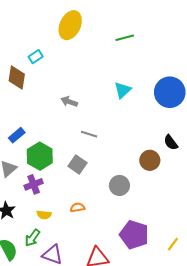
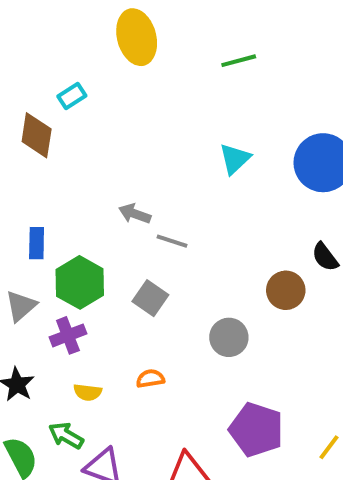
yellow ellipse: (70, 25) -> (137, 37), turned -40
gray arrow: (69, 102) -> (135, 214), moved
blue rectangle: (17, 135) -> (37, 243), turned -49
green arrow: (32, 238) -> (66, 435), turned 84

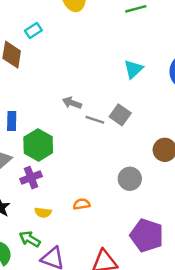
gray square: (150, 298) -> (120, 115), moved

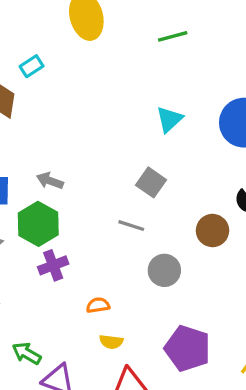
gray arrow: (72, 103) -> (50, 181), moved
gray line: (95, 120) -> (131, 226), moved
purple cross: (31, 178) -> (53, 265), moved
yellow semicircle: (43, 212) -> (111, 342), moved

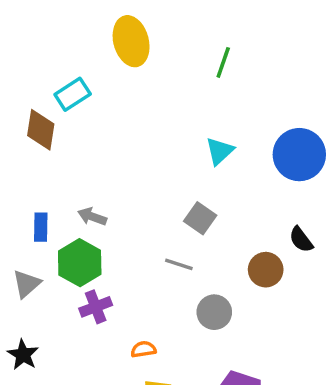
green line: (173, 36) -> (223, 62), turned -56
cyan rectangle: (32, 66) -> (73, 94), size x1.4

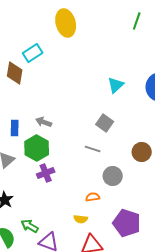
green line: (223, 62) -> (137, 21), moved
orange semicircle: (143, 349) -> (93, 197), moved

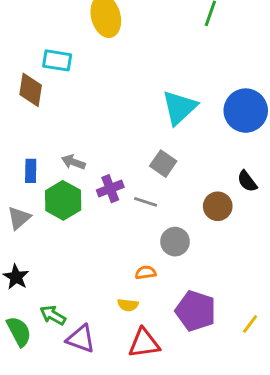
cyan rectangle: (33, 53) -> (57, 60), turned 42
cyan triangle: (116, 85) -> (179, 108), size x1.5
purple cross: (46, 173) -> (110, 189), moved

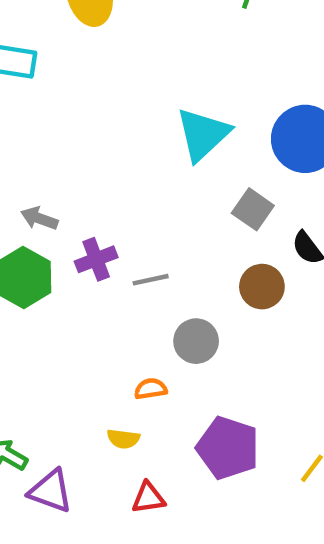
gray square: (163, 164) -> (253, 209), moved
gray line: (146, 202) -> (151, 280), turned -30
red triangle: (144, 343) -> (148, 498), size x0.7

